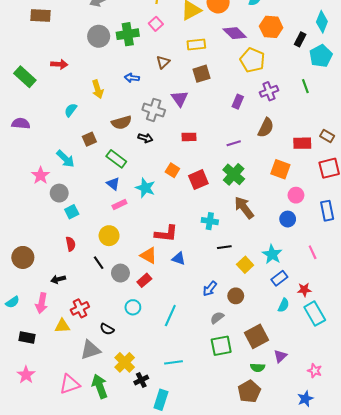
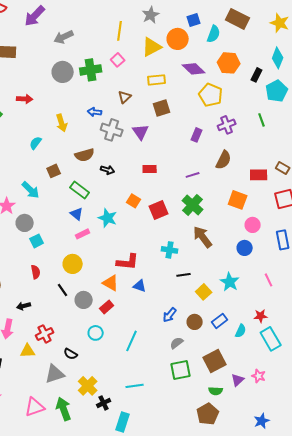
gray cross: (154, 110) -> (112, 130), moved
blue rectangle: (279, 278) -> (220, 321), moved
pink star: (315, 371) -> (259, 376), moved

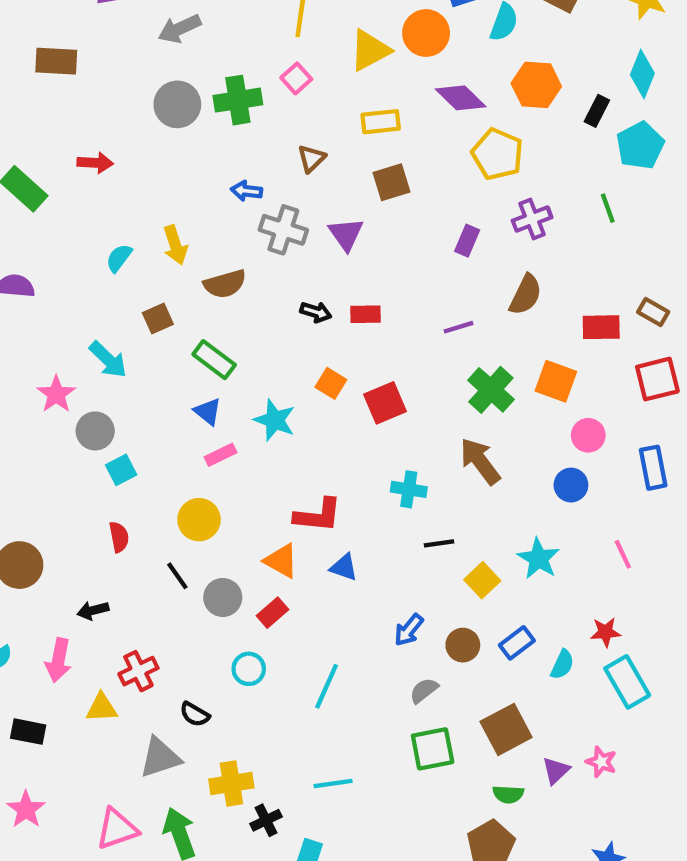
yellow arrow: (62, 123) -> (175, 245), moved
black arrow: (108, 170) -> (316, 312), moved
green cross: (193, 205) -> (491, 390), moved
yellow cross: (88, 386) -> (231, 783), turned 36

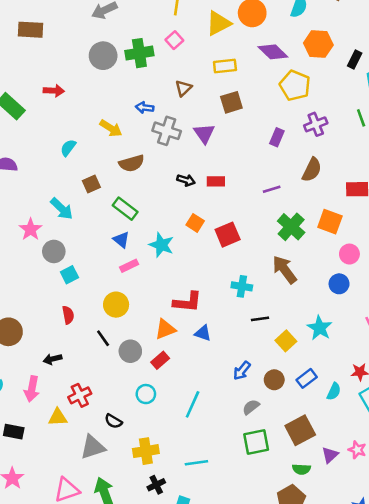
yellow arrow: (175, 245) -> (111, 128), moved, turned -40
orange triangle: (281, 561) -> (165, 329), turned -50
yellow cross: (231, 783) -> (146, 451), moved

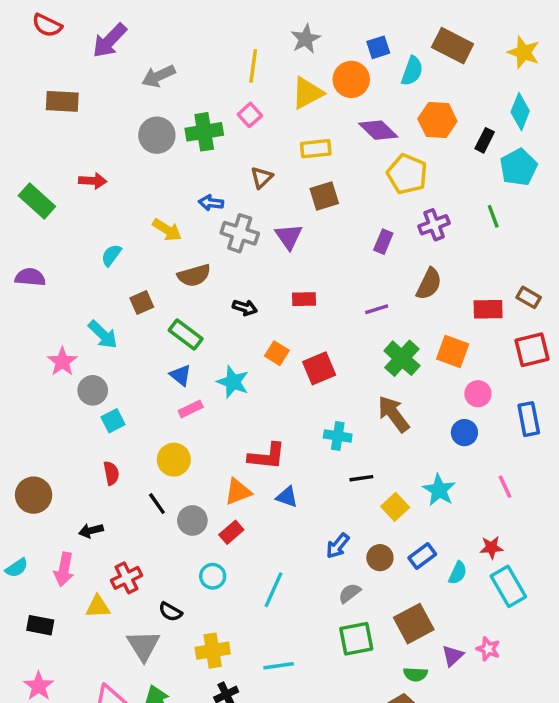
black arrow: (186, 180) -> (245, 308), moved
gray triangle: (93, 447) -> (143, 646), turned -44

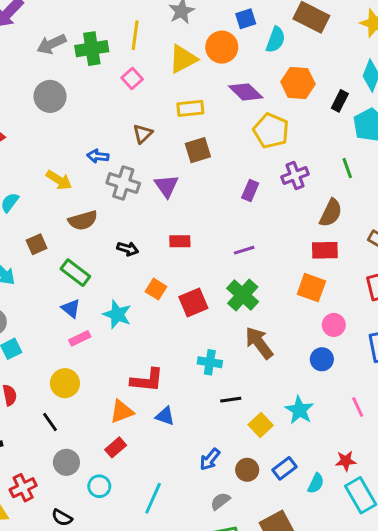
green cross: (204, 132) -> (92, 49), moved
brown semicircle: (429, 284) -> (331, 213), moved
red rectangle: (488, 309) -> (325, 250), moved
green cross: (402, 358) -> (243, 295), moved
gray circle: (192, 520) -> (66, 462), moved

